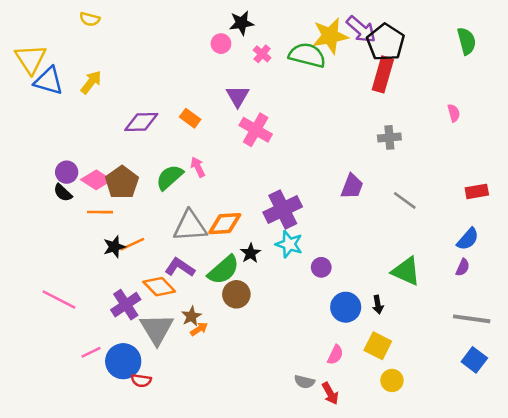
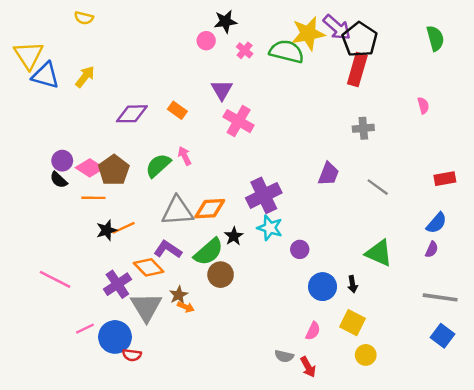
orange arrow: (199, 329) -> (186, 307), turned 56

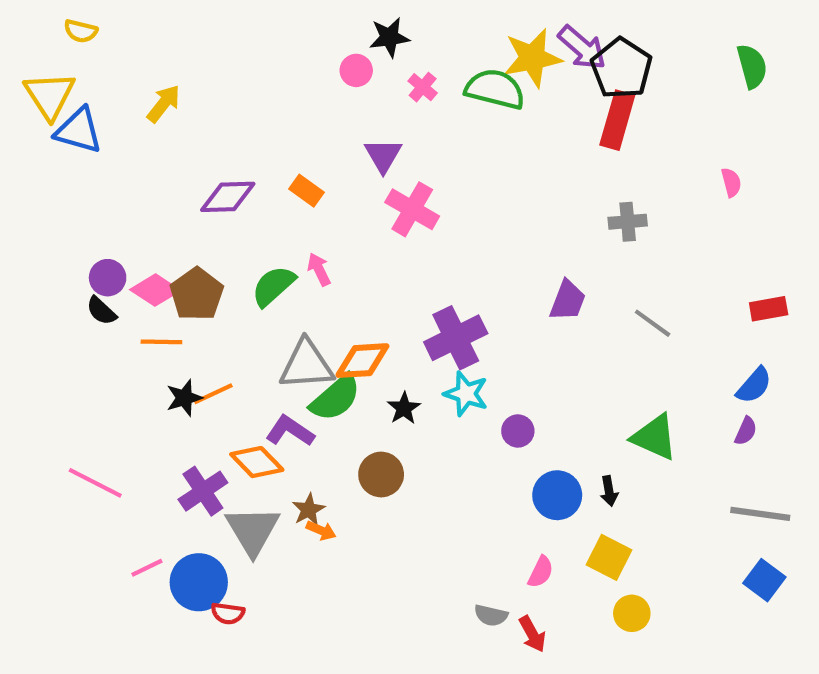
yellow semicircle: (84, 18) -> (81, 31), moved
yellow arrow: (85, 77) -> (164, 104), moved
green semicircle: (209, 252) -> (336, 398), moved

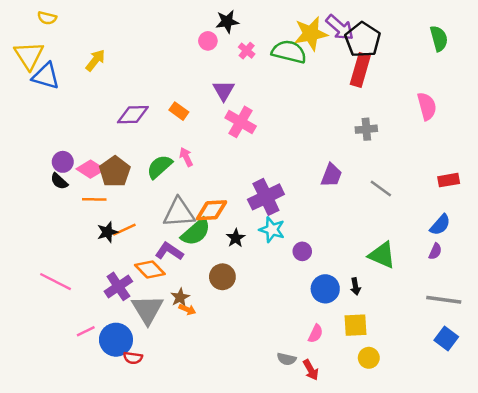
pink semicircle: (731, 182) -> (427, 106), size x1.6
yellow square: (609, 557) -> (355, 325), turned -30

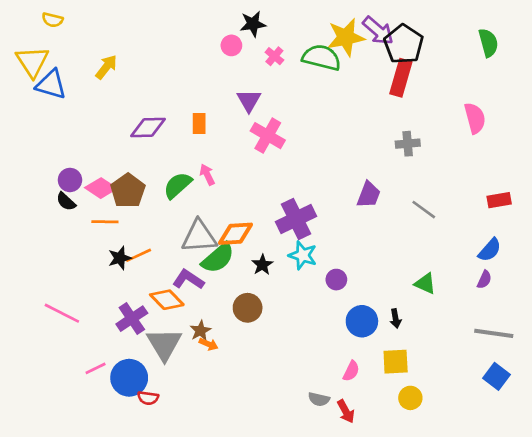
orange rectangle: (179, 111) -> (199, 123), turned 54
green triangle: (382, 255) -> (425, 284), size x0.7

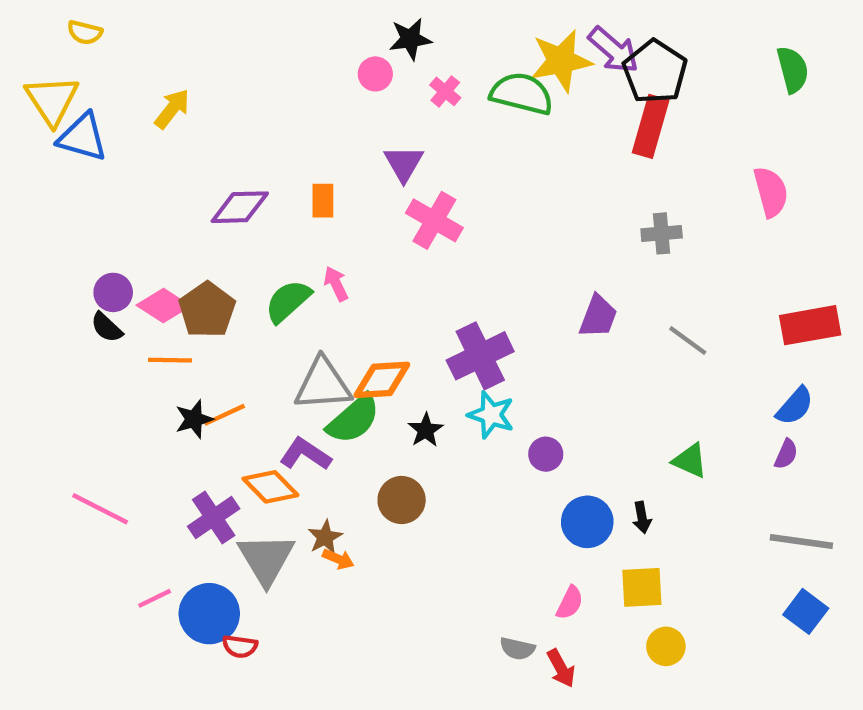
red rectangle: (499, 200) -> (810, 325), size x1.5

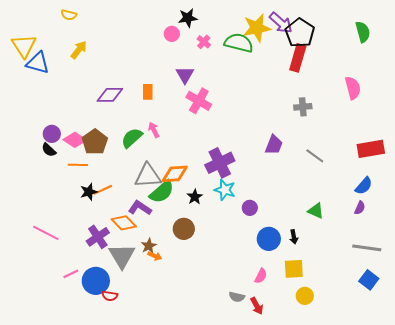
yellow semicircle: (85, 32) -> (69, 15), moved

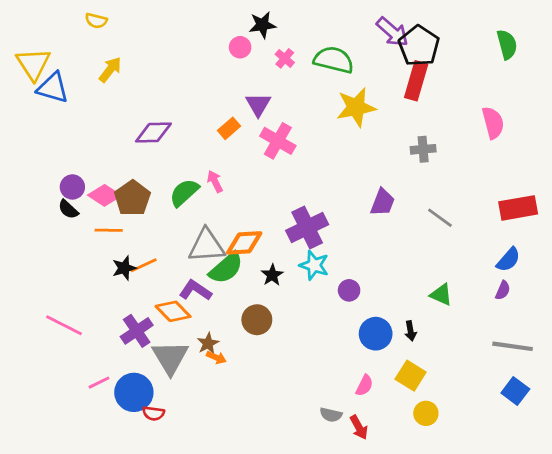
yellow star: (257, 28) -> (356, 107), moved
orange rectangle: (148, 92) -> (229, 128), moved, turned 49
yellow square: (294, 269) -> (411, 376), turned 35

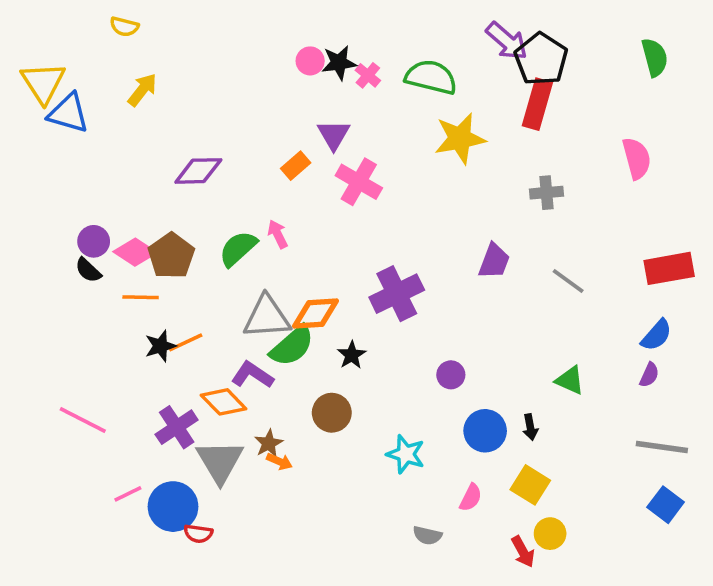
black star: (262, 25) -> (339, 63), moved
cyan star: (314, 265) -> (406, 454), moved
red arrow: (359, 427) -> (523, 552), moved

